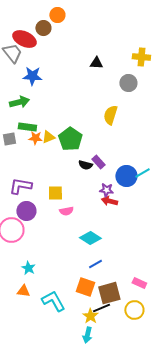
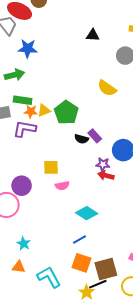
yellow semicircle: (110, 115) -> (107, 88), turned -72
purple L-shape: (20, 186) -> (25, 129), moved
blue line: (95, 264) -> (79, 240), moved

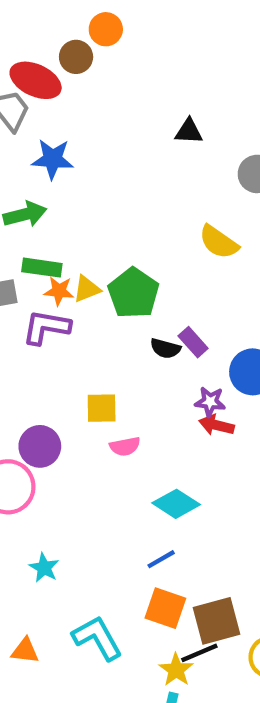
orange triangle: (19, 267) -> (25, 651), moved

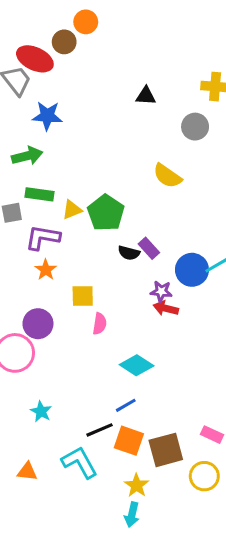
orange star: (59, 291) -> (46, 270), moved, turned 30
pink semicircle: (125, 446) -> (100, 324), turned -70
black line: (199, 653) -> (100, 430), moved

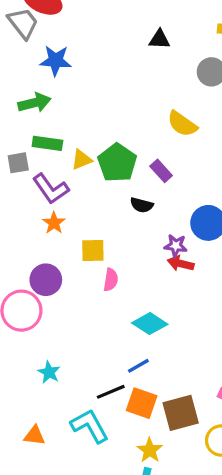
purple L-shape: (43, 237) -> (51, 189), turned -135
purple rectangle: (149, 248) -> (161, 171), moved

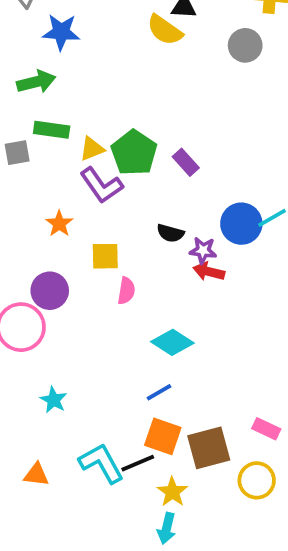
yellow semicircle: (182, 124) -> (165, 30), moved
purple L-shape: (51, 189) -> (101, 185), moved
black semicircle: (142, 205) -> (170, 233), moved
black line: (111, 392) -> (138, 463), moved

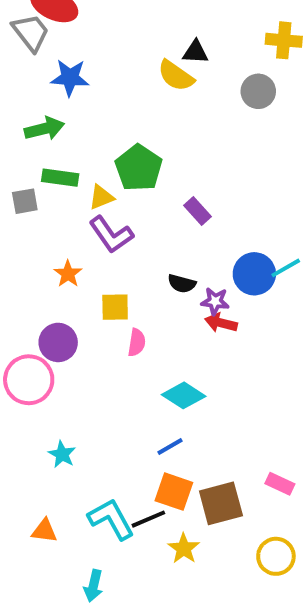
green pentagon: (134, 153) -> (139, 168), moved
yellow circle: (257, 480) -> (276, 556), moved
cyan arrow: (167, 528) -> (93, 586), moved

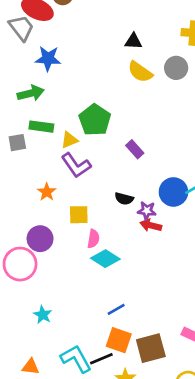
yellow semicircle: (176, 76) -> (140, 72), moved
cyan diamond: (184, 395) -> (105, 259), moved

